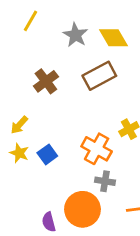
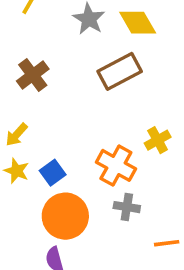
brown cross: (46, 81) -> (33, 75), moved
orange circle: (82, 209) -> (65, 216), moved

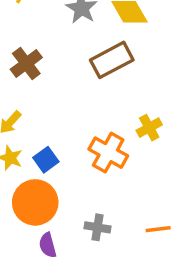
gray cross: (127, 207) -> (98, 227), moved
orange circle: (65, 216) -> (35, 202), moved

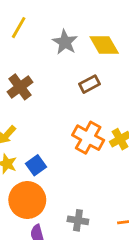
brown rectangle: (112, 60) -> (90, 84), size x0.6
orange cross: (108, 153) -> (88, 138), moved

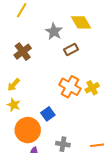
gray star: (65, 42) -> (54, 31), moved
blue square: (36, 165) -> (48, 114), moved

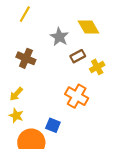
brown cross: (23, 52) -> (26, 58), turned -30
yellow cross: (92, 88) -> (97, 67), moved
blue square: (48, 114) -> (53, 125), turned -32

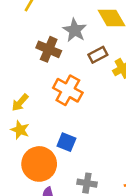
brown cross: (26, 58) -> (49, 49), moved
orange cross: (77, 96) -> (68, 90), moved

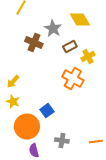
orange cross: (68, 90) -> (73, 79), moved
blue square: (66, 142) -> (47, 111), turned 32

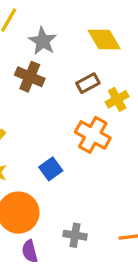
gray star: (53, 29) -> (43, 41), moved
blue square: (47, 111) -> (51, 169), moved

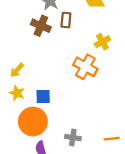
brown rectangle: (88, 83) -> (66, 20), moved, turned -56
blue square: (51, 169) -> (43, 96), moved, turned 35

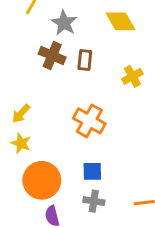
brown rectangle: (66, 20) -> (85, 60), moved
orange cross: (85, 67) -> (89, 121), moved
blue square: (43, 96) -> (92, 171), moved

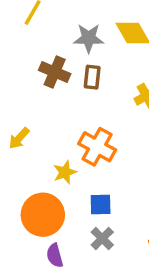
gray star: (64, 23) -> (89, 38), moved, turned -30
yellow star: (21, 143) -> (65, 172), moved, turned 30
gray cross: (94, 201) -> (102, 238), turned 36

